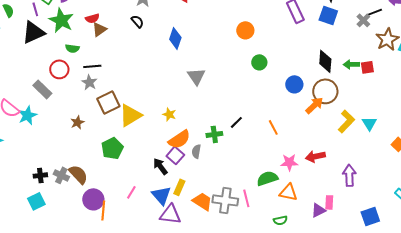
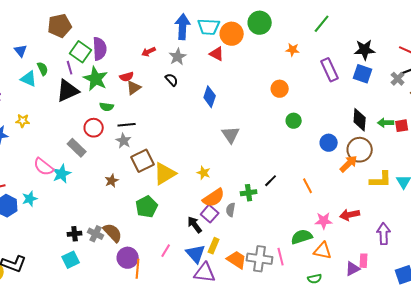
yellow L-shape: (346, 121) -> (381, 180), turned 45

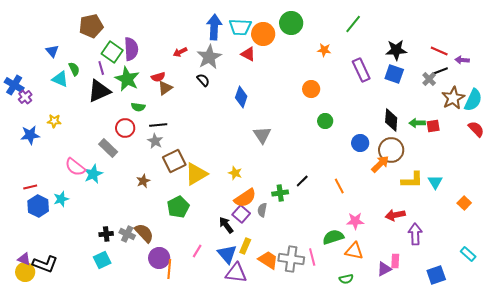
gray star: (178, 57) -> (209, 57), size x1.4
red arrow: (350, 215) -> (395, 215), moved

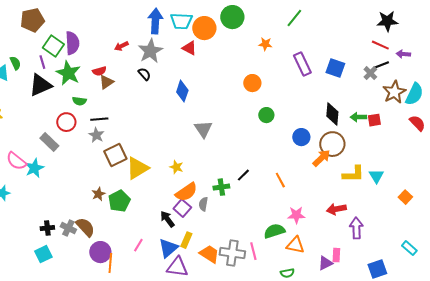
black star: (396, 50) -> (387, 21), moved
brown star: (143, 181) -> (98, 194), moved
blue triangle: (227, 254) -> (168, 248), turned 30

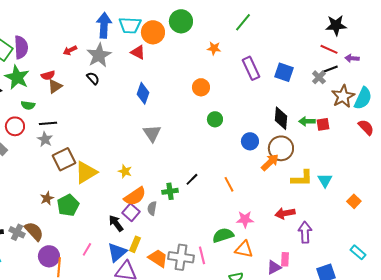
blue diamond: (182, 91) -> (143, 93), moved

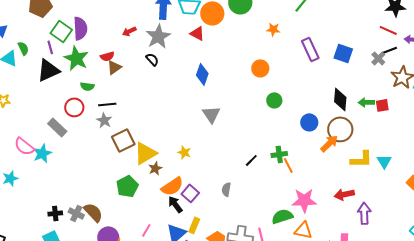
green cross: (170, 191) -> (279, 154), moved
orange semicircle: (135, 196) -> (172, 186), moved
brown star: (47, 198) -> (155, 168), moved
gray semicircle: (152, 208) -> (226, 189), moved
pink star: (245, 219) -> (304, 200), size x1.4

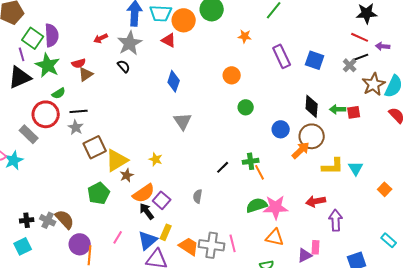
green semicircle: (87, 86) -> (59, 93), turned -40
red circle: (74, 107) -> (46, 114), size x1.4
green semicircle: (282, 216) -> (257, 205), moved

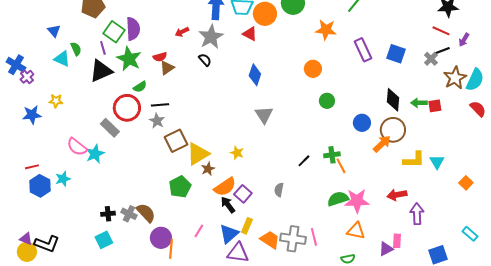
orange star: (245, 36) -> (326, 30), size x1.5
purple arrow: (383, 46) -> (464, 40), turned -64

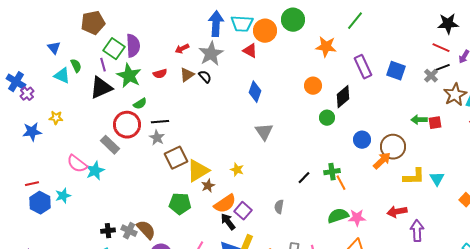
brown triangle: (167, 68) -> (187, 75), moved
black diamond: (393, 100) -> (343, 97), moved, turned 45
green pentagon: (180, 187) -> (180, 204), turned 30
pink star: (357, 201) -> (357, 218), size x0.7

